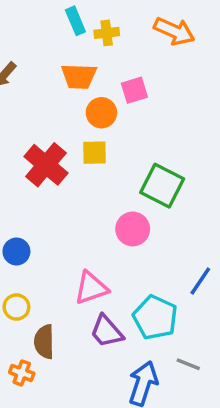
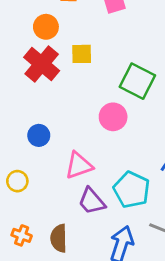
orange circle: (101, 113) -> (46, 27), moved
blue circle: (16, 252) -> (39, 135), moved
brown semicircle: (44, 342) -> (59, 238), moved

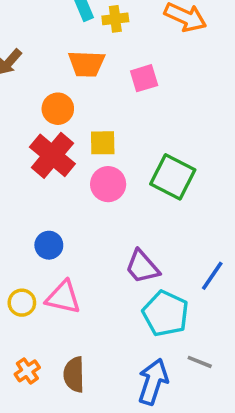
pink circle: (113, 117) -> (108, 184), moved
pink triangle: (79, 165) -> (63, 297), moved, turned 32
purple trapezoid: (92, 201) -> (142, 267), moved
orange cross: (22, 235) -> (27, 371), turned 36

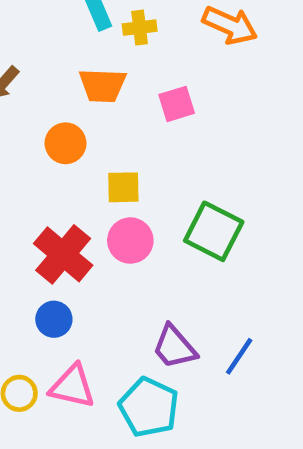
red cross: (52, 155) -> (63, 254), moved
blue line: (212, 276) -> (239, 356), moved
cyan pentagon: (166, 313) -> (149, 407), moved

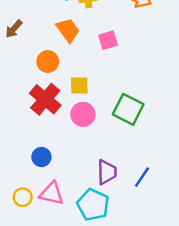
orange trapezoid: (103, 85) -> (68, 30), turned -128
red cross: (63, 254) -> (45, 99), moved
purple trapezoid: (174, 347) -> (107, 172), turned -140

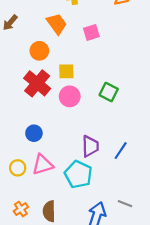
green square: (128, 109) -> (109, 92), size x0.7
pink triangle: (52, 193) -> (43, 165), turned -30

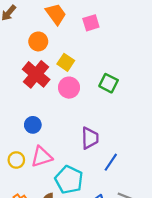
yellow square: (66, 71) -> (66, 62), turned 35
blue line: (121, 151) -> (111, 162), moved
cyan pentagon: (78, 174) -> (69, 180), moved

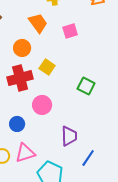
red cross: (36, 74) -> (20, 78), turned 35
pink circle: (69, 88) -> (42, 105), moved

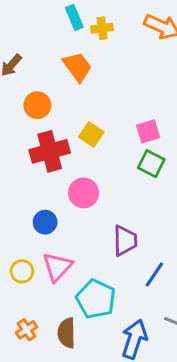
pink square: (70, 31) -> (148, 131), moved
orange circle: (22, 48) -> (37, 105), moved
pink triangle: (25, 153) -> (57, 267), turned -30

